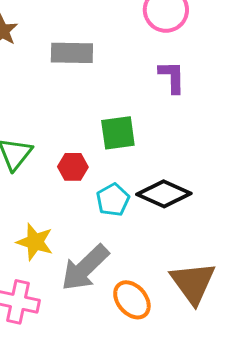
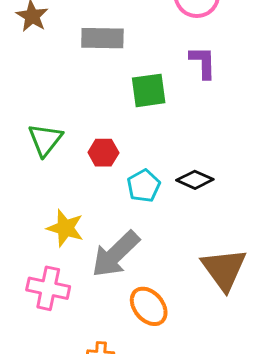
green square: (118, 133) -> (149, 90), moved
black diamond: (164, 194) -> (195, 180), size x0.7
orange ellipse: (132, 300) -> (149, 306), moved

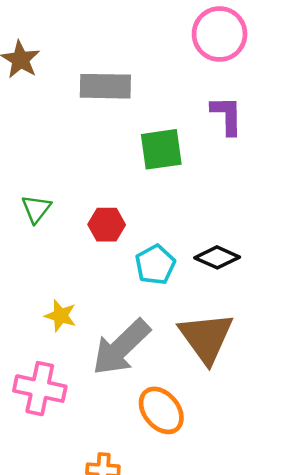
green triangle: (45, 140) -> (36, 209), size x0.7
yellow star: (65, 228) -> (60, 316), size x0.7
brown triangle: (224, 269) -> (206, 338), moved

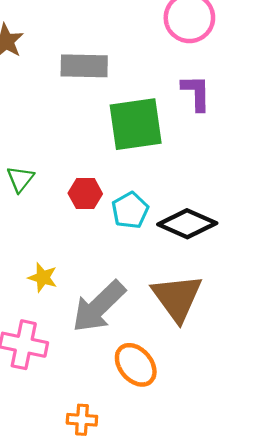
green square: (161, 149) -> (136, 124), size x1.4
black diamond: (217, 257) -> (187, 224), size x1.4
cyan pentagon: (155, 265) -> (130, 210), moved

